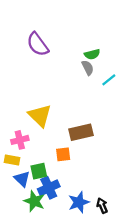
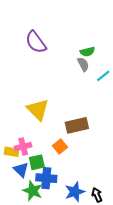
pink cross: (20, 140) -> (23, 146), moved
orange square: (63, 154) -> (60, 146), turned -32
blue cross: (49, 188) -> (46, 178), turned 30

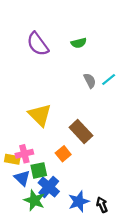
green semicircle: (87, 52) -> (79, 43), moved
gray semicircle: (83, 64) -> (90, 81), moved
brown rectangle: (77, 125) -> (81, 132), turned 60
blue cross: (46, 178) -> (49, 187), turned 36

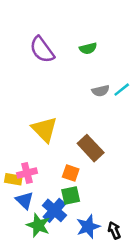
gray semicircle: (90, 81) -> (101, 91), turned 104
orange square: (63, 154) -> (71, 173), turned -32
green square: (39, 170) -> (71, 195), moved

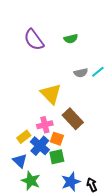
yellow triangle: (44, 129) -> (51, 94), moved
pink cross: (27, 173) -> (45, 125), moved
yellow rectangle: (13, 179) -> (24, 137), moved, turned -48
blue cross: (54, 210) -> (40, 146), moved

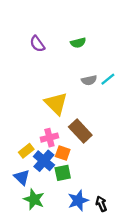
purple semicircle: (34, 40) -> (37, 44), size x0.7

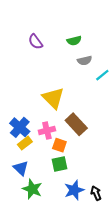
gray semicircle: (89, 80) -> (85, 60), moved
blue cross: (44, 161) -> (20, 127), moved

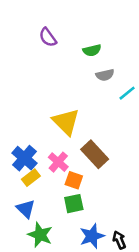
purple semicircle: (35, 42) -> (48, 37), moved
pink cross: (47, 130) -> (58, 162), turned -35

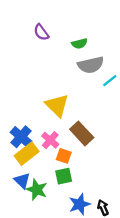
gray semicircle: (105, 75) -> (91, 65), size x1.6
yellow rectangle: (31, 178) -> (27, 154), size x1.5
green star: (40, 235) -> (37, 190), moved

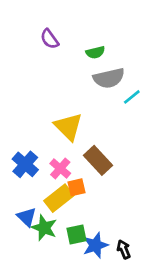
yellow rectangle: (27, 154) -> (59, 198), moved
orange square: (64, 156) -> (76, 187), turned -32
green square: (64, 176) -> (76, 234), moved

